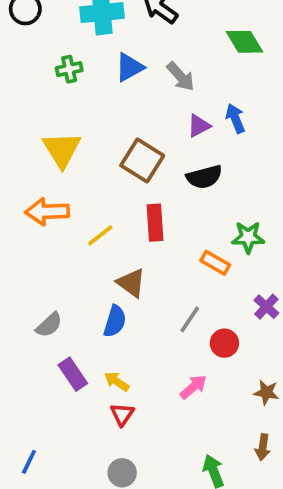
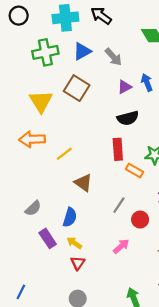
green cross: (69, 69) -> (45, 52), size x1.6
brown square: (142, 160) -> (77, 88), moved
red rectangle: (155, 223) -> (118, 149), moved
blue semicircle: (115, 321) -> (70, 217), moved

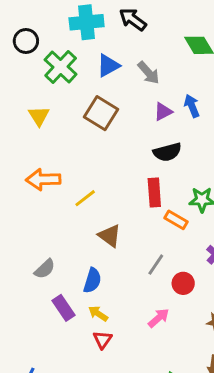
black circle: (19, 16) -> (26, 41), moved
green cross: (45, 52) -> (61, 67), turned -35
yellow triangle: (41, 101) -> (39, 116), moved, size x0.7

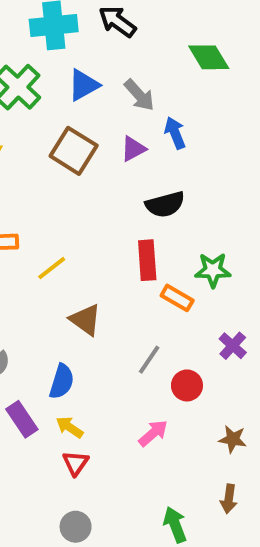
blue arrow: (192, 106) -> (175, 133), moved
purple triangle: (163, 112) -> (133, 149), moved

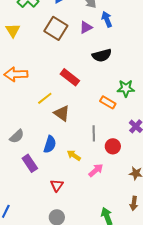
red rectangle: (147, 260) -> (70, 77), moved, turned -48
yellow line: (52, 268) -> (45, 98), moved
gray line: (149, 360) -> (94, 133), turned -35
yellow arrow: (70, 427) -> (74, 155), moved

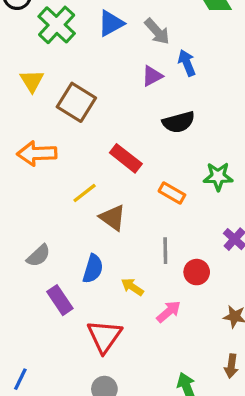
brown square: (56, 28) -> (76, 102), moved
orange rectangle: (108, 102) -> (172, 193), moved
red triangle: (57, 185) -> (104, 336), size x1.6

